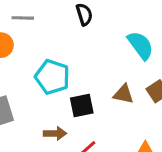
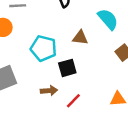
brown triangle: (123, 94) -> (80, 38), moved

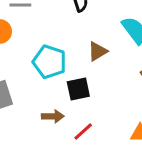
brown triangle: (80, 38) -> (97, 51), turned -42

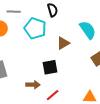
cyan pentagon: (50, 62) -> (35, 28), moved

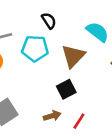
brown triangle: (63, 43) -> (73, 56), size x1.5

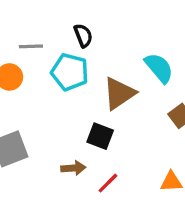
black semicircle: (49, 21) -> (83, 36), moved
black square: (66, 89) -> (100, 136), turned 36

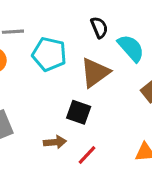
black semicircle: (83, 36) -> (99, 27), moved

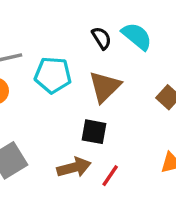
cyan semicircle: (131, 48) -> (137, 36), moved
brown arrow: (55, 142) -> (74, 167), size x1.4

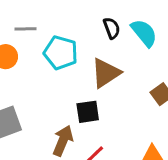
black square: (94, 132) -> (88, 112), turned -30
brown arrow: (74, 167) -> (63, 141), turned -64

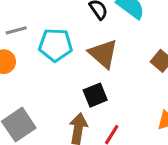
brown triangle: (106, 73) -> (103, 54), turned -32

